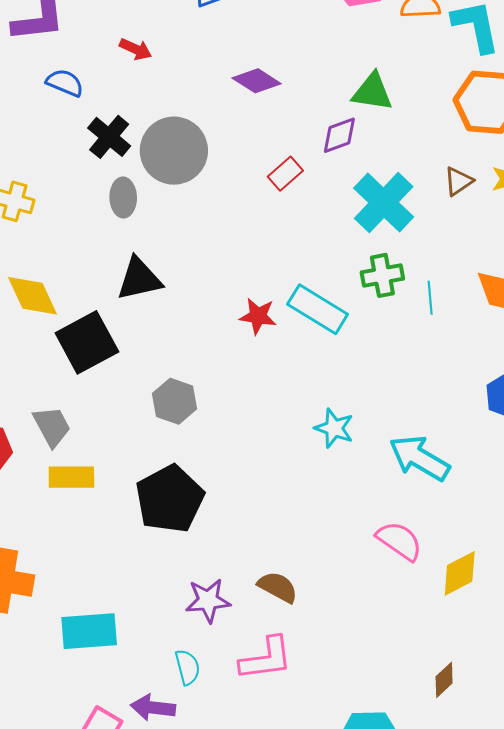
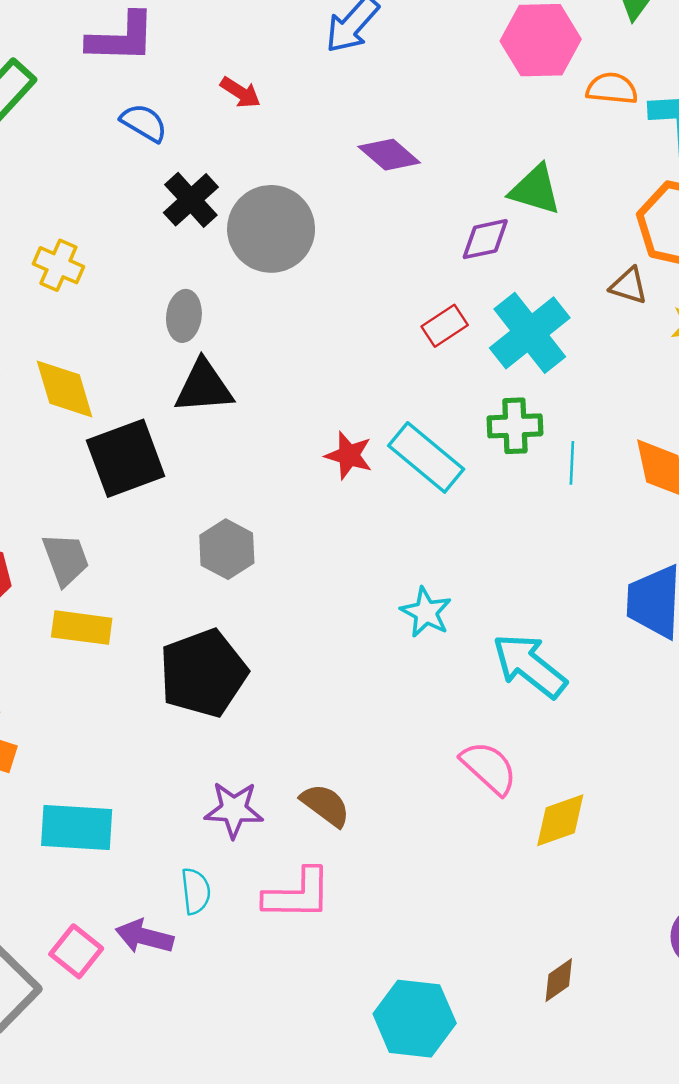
red rectangle: (285, 174) -> (445, 326), moved
brown triangle: (458, 181) -> (629, 286), moved, turned 44
gray ellipse: (123, 198) -> (184, 316), moved
brown diamond: (444, 680) -> (559, 980), moved

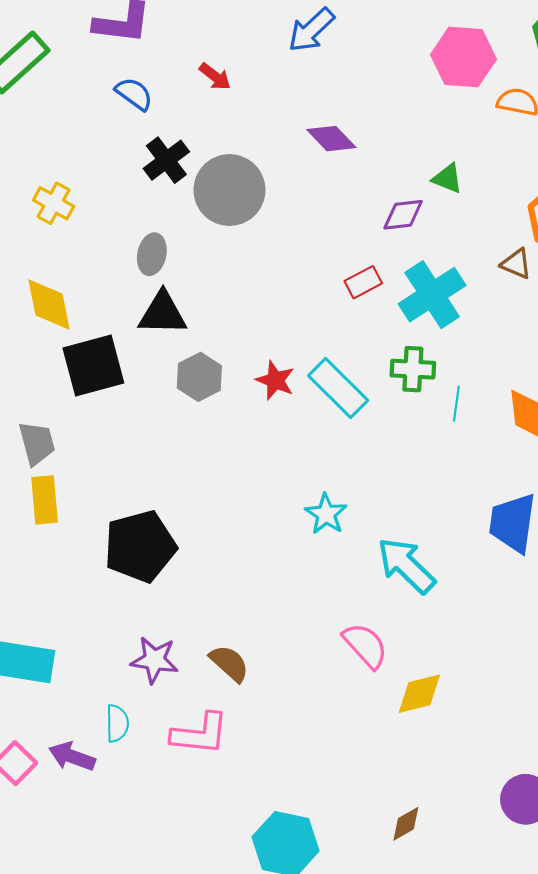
green triangle: (535, 190) -> (448, 178), size x0.7
gray hexagon: (227, 549) -> (199, 377), moved
yellow rectangle: (82, 628) -> (45, 500), turned 72

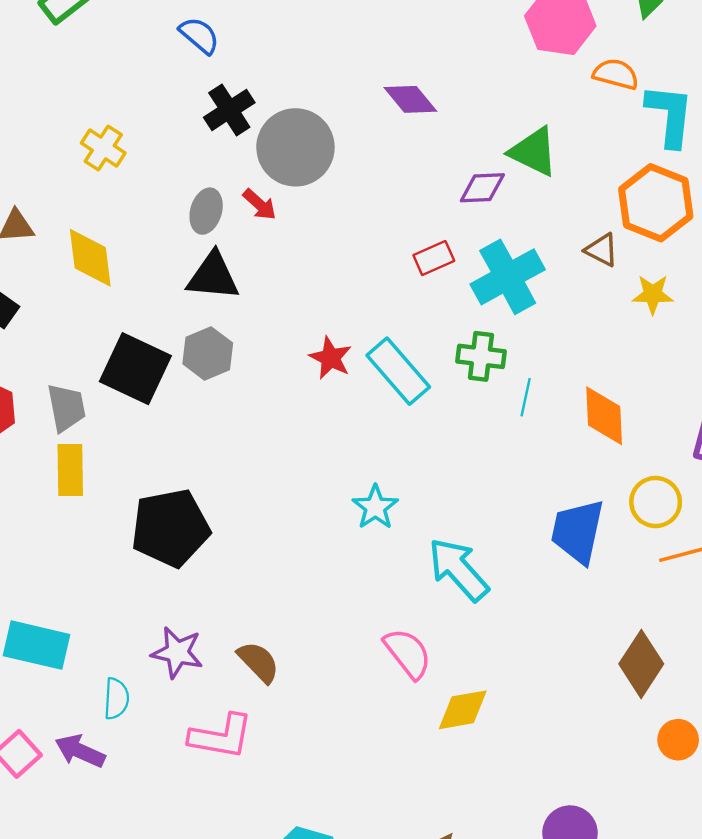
red arrow: (215, 77) -> (260, 204), moved
green triangle: (448, 178) -> (534, 152), size x1.5
black square: (93, 366) -> (135, 369), moved, turned 36
gray hexagon: (199, 377) -> (208, 353), moved
cyan semicircle: (117, 723) -> (116, 699), moved

